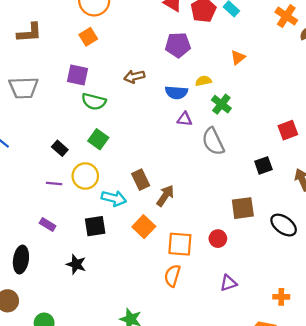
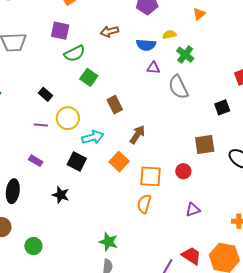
green semicircle: (94, 102) -> (75, 54), turned -40
green square: (98, 139) -> (89, 77), moved
brown rectangle: (141, 180) -> (115, 105), moved
cyan arrow: (114, 198) -> (93, 137), turned -30
black square: (95, 226) -> (77, 162), turned 36

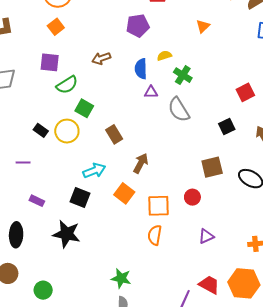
orange triangle: (199, 14) -> (203, 26), moved
blue semicircle: (146, 45) -> (141, 69), turned 90
yellow circle: (68, 118) -> (67, 131), moved
purple line: (41, 125) -> (23, 163), moved
black star: (61, 195) -> (67, 234), size x1.5

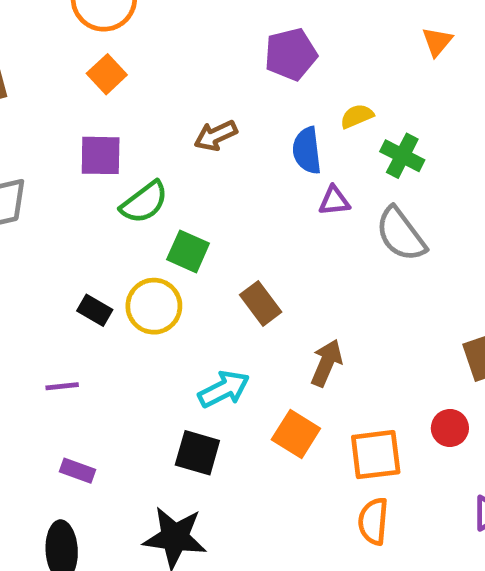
purple rectangle: (37, 201) -> (77, 471), moved

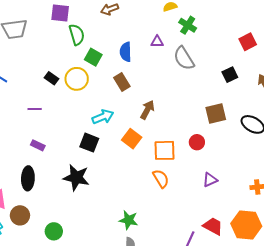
blue semicircle: (307, 151) -> (126, 52), moved
green semicircle: (144, 202) -> (77, 35), turned -75
orange semicircle: (373, 521) -> (161, 179), turned 138

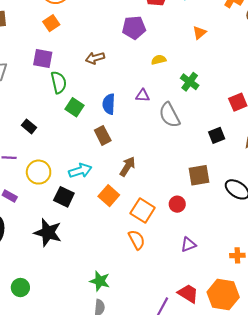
green cross: (188, 25) -> (190, 82), moved
yellow circle: (77, 79) -> (39, 172), moved
orange square: (164, 150) -> (143, 210), turned 30

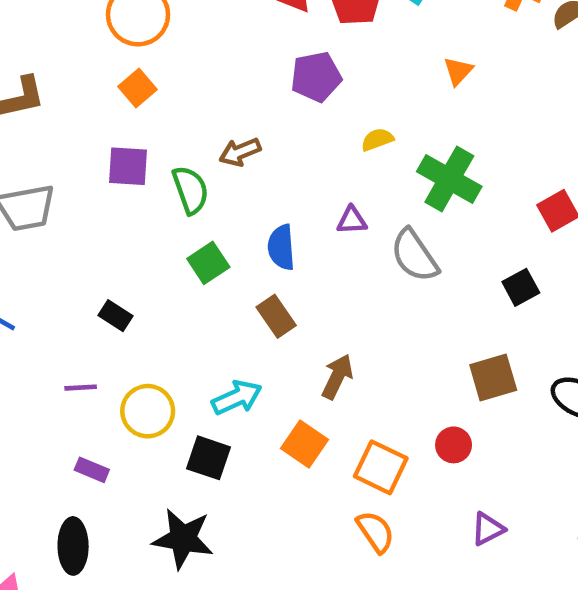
green semicircle: (59, 82) -> (190, 190), moved
green cross: (190, 82) -> (449, 179), size x1.5
green square: (74, 107) -> (208, 263), turned 30

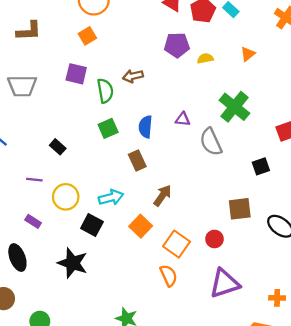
yellow semicircle: (377, 139) -> (205, 58), moved
purple triangle: (488, 529) -> (224, 283), size x1.8
black ellipse: (73, 546) -> (17, 258), turned -30

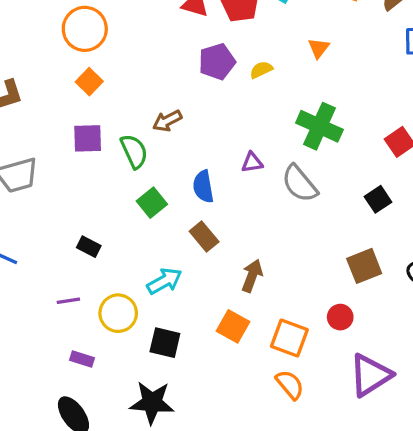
cyan arrow: (111, 197) -> (164, 281), moved

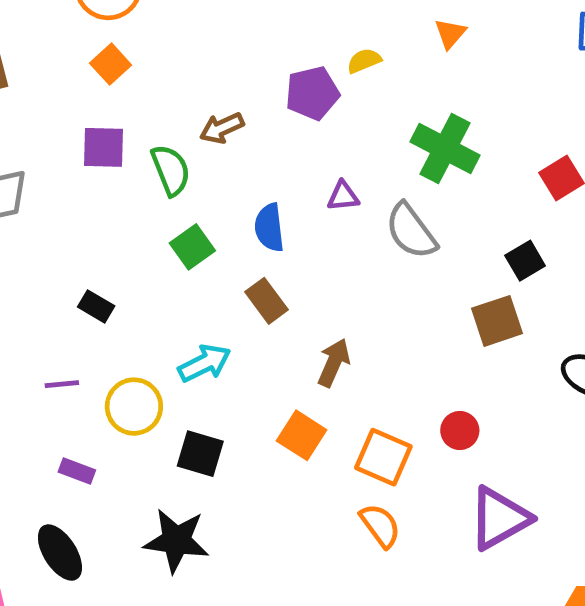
purple pentagon: (217, 62) -> (312, 93), moved
brown square: (364, 266) -> (497, 321), moved

